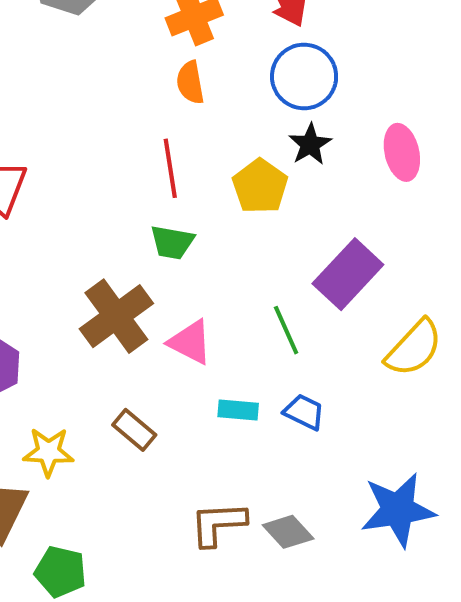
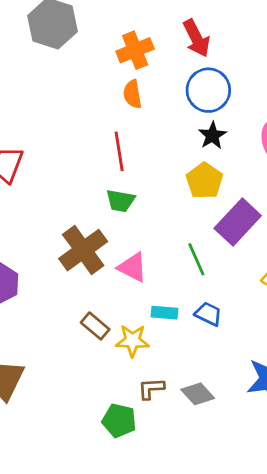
yellow pentagon: (260, 186) -> (204, 181), moved
yellow star: (48, 452) -> (132, 341), moved
brown L-shape: (218, 524) -> (151, 389), size x0.7
green pentagon: (60, 572) -> (119, 421), moved

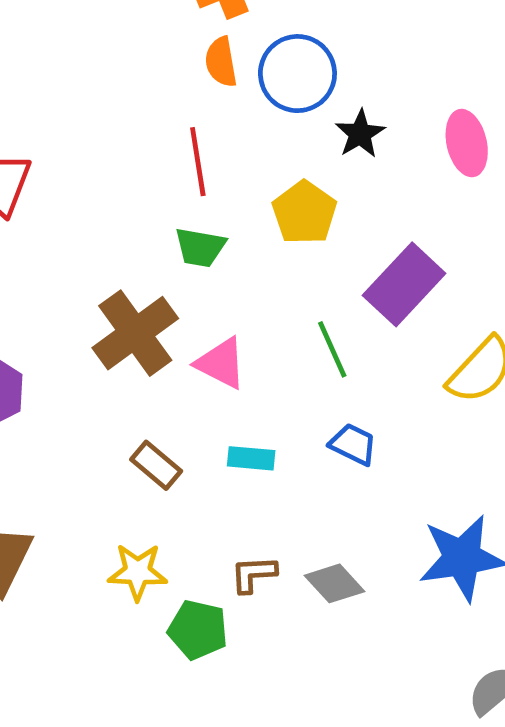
blue circle: (208, 90) -> (297, 74), moved
yellow pentagon: (204, 181) -> (304, 213), moved
cyan rectangle: (164, 313) -> (251, 458), moved
yellow star: (132, 341) -> (138, 572), moved

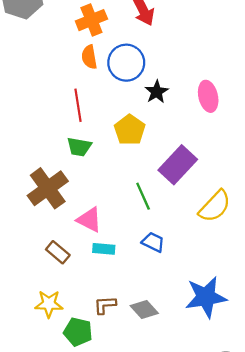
pink triangle: (221, 363) -> (89, 220), moved

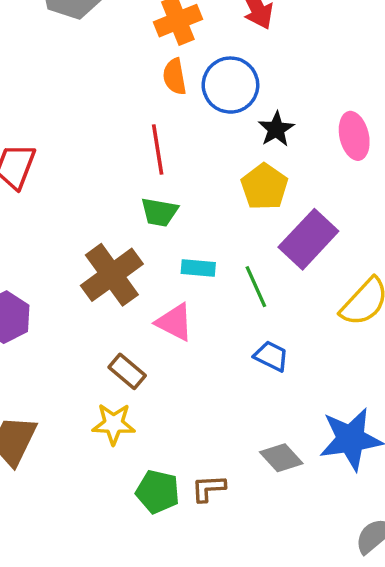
yellow pentagon: (130, 130) -> (264, 187), moved
cyan rectangle: (104, 249) -> (198, 268), moved
yellow star: (49, 304) -> (114, 424), moved
brown L-shape: (105, 305) -> (208, 488), moved
gray diamond: (144, 309) -> (281, 458), moved

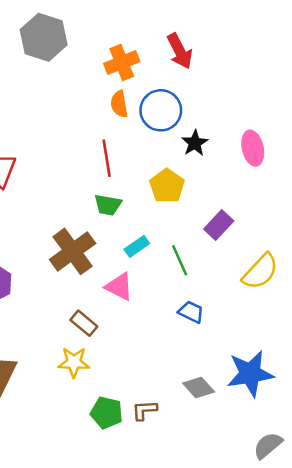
yellow pentagon: (264, 187) -> (167, 186), moved
purple rectangle: (308, 239) -> (219, 225), size x0.7
cyan rectangle: (198, 268) -> (137, 246), turned -40

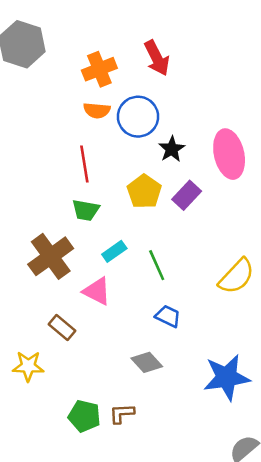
orange semicircle: (119, 104) -> (97, 110), turned -75
pink ellipse: (253, 148) -> (229, 154), size x1.4
purple rectangle: (219, 225) -> (187, 195), moved
yellow star: (74, 362) -> (28, 366), moved
gray diamond: (199, 387) -> (147, 362), moved

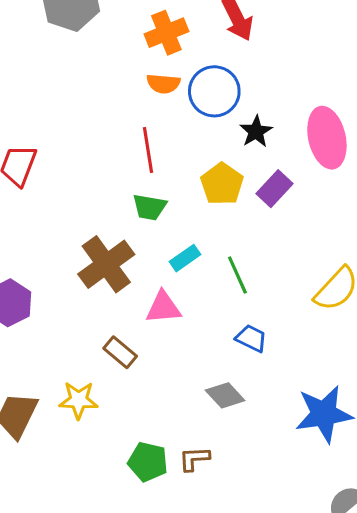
pink triangle: (97, 291) -> (163, 307), turned -32

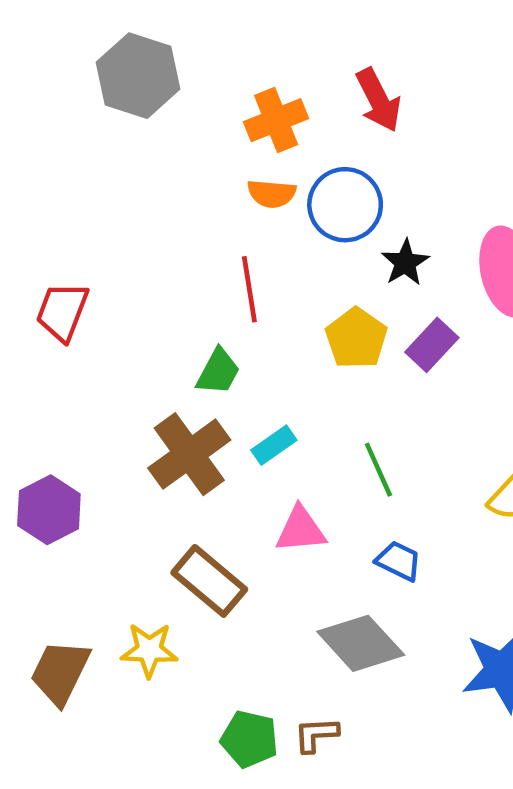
green trapezoid: (149, 207) -> (218, 372), moved, turned -72
cyan rectangle: (185, 258) -> (274, 445), moved
pink triangle: (163, 307) -> (301, 530), moved
brown rectangle: (120, 352) -> (209, 581), size x1.5
gray diamond: (225, 395) -> (361, 643), size x1.5

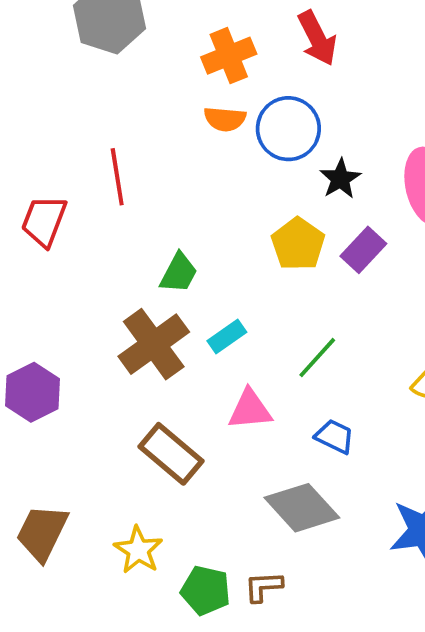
red line: (249, 289) -> (117, 177), moved
green line: (378, 470) -> (317, 358), turned 66
yellow star: (149, 650) -> (138, 550), moved, turned 30

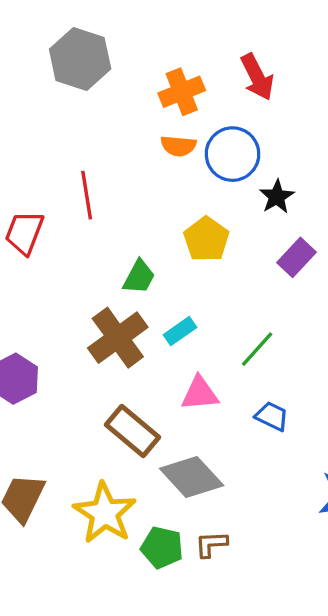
yellow pentagon: (298, 244) -> (206, 239), moved
gray diamond: (302, 508) -> (192, 477), moved
yellow star: (138, 550) -> (105, 513), size x1.5

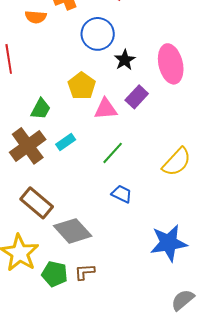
orange semicircle: (178, 146) -> (36, 17), moved
pink triangle: (200, 393) -> (106, 109), moved

